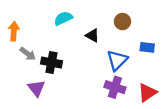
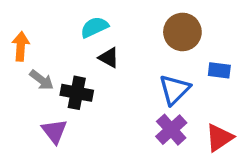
brown circle: (122, 22) -> (182, 32), size x1.5
black triangle: (92, 36) -> (109, 58), moved
purple cross: (115, 87) -> (171, 130), turned 30

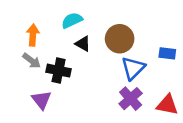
brown circle: (182, 32) -> (120, 39), moved
orange arrow: (21, 46) -> (33, 35), moved
red triangle: (219, 138) -> (167, 105), turned 45

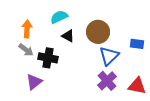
purple triangle: (41, 100) -> (34, 82), turned 30

